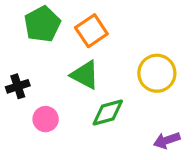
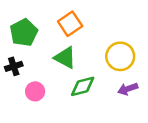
green pentagon: (42, 24) -> (24, 33), moved
purple arrow: (167, 140) -> (128, 89), moved

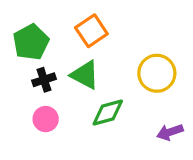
black cross: (14, 66) -> (44, 80), moved
purple arrow: (128, 89) -> (170, 132), moved

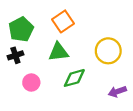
green triangle: (85, 75) -> (58, 52), turned -35
black cross: (44, 80) -> (15, 55), moved

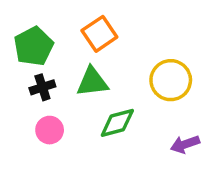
black cross: (15, 55) -> (42, 87), moved

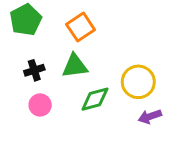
green pentagon: (34, 46) -> (26, 20), moved
yellow circle: (171, 80) -> (138, 82), moved

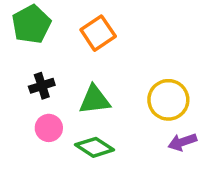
green triangle: (75, 66) -> (95, 100), moved
green diamond: (95, 99) -> (95, 147), moved, turned 48

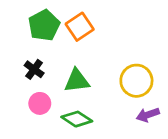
green pentagon: (31, 24) -> (44, 25), moved
black cross: (42, 86) -> (34, 69), turned -36

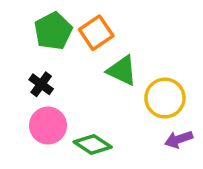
green triangle: (77, 81) -> (122, 71), moved, turned 32
pink circle: (40, 103) -> (48, 126), size x1.4

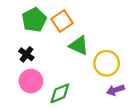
green diamond: (93, 144) -> (60, 93), turned -55

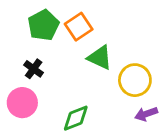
pink circle: (31, 81) -> (22, 103), moved

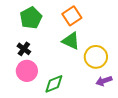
orange square: (79, 27) -> (72, 16), moved
pink circle: (22, 103) -> (27, 71), moved

